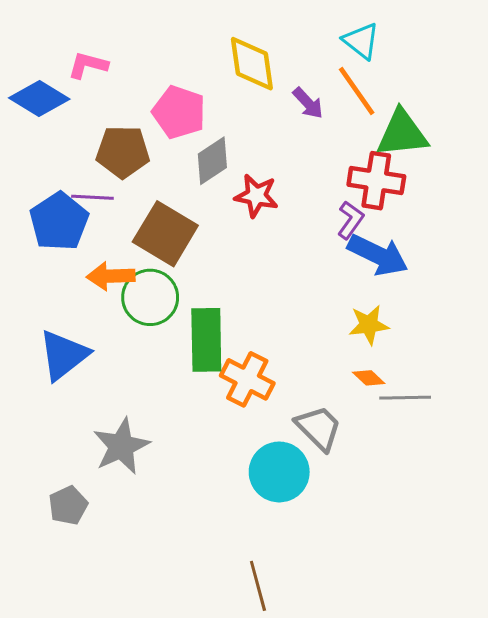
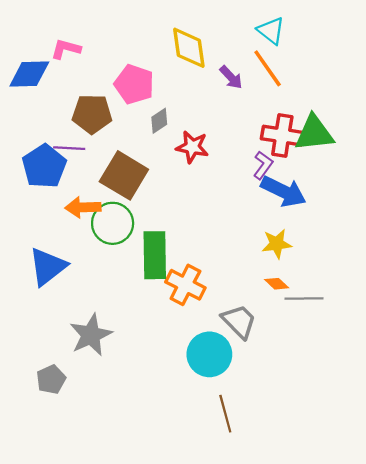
blue diamond: (39, 99) -> (29, 74), turned -33
green triangle: (402, 133) -> (314, 133), moved
gray diamond: (212, 161) -> (159, 121), size x0.7
brown line: (258, 586) -> (225, 414), moved

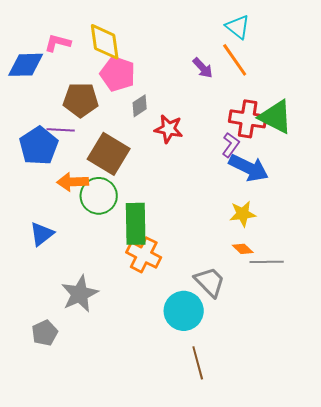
yellow diamond: (189, 48) -> (105, 42), moved
green triangle: (314, 133) -> (276, 117), turned 33
blue triangle: (48, 267) -> (42, 234), size x0.7
orange cross: (185, 285) -> (144, 255), moved

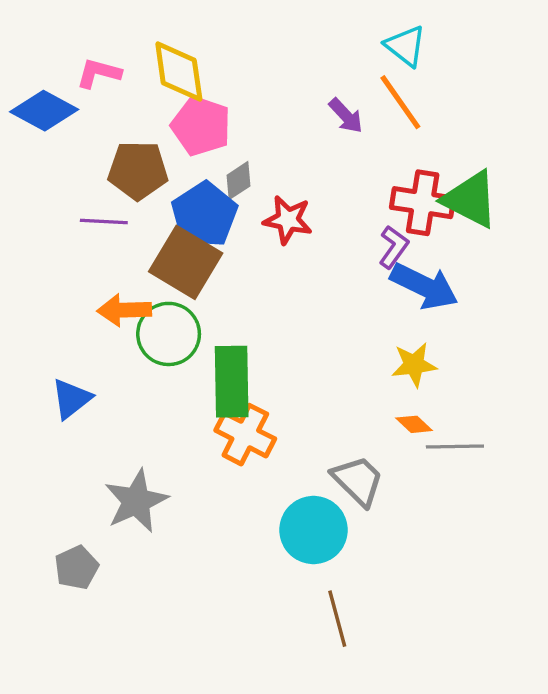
blue diamond: (26, 65) -> (44, 111), turned 30
blue pentagon: (39, 146) -> (204, 215), moved

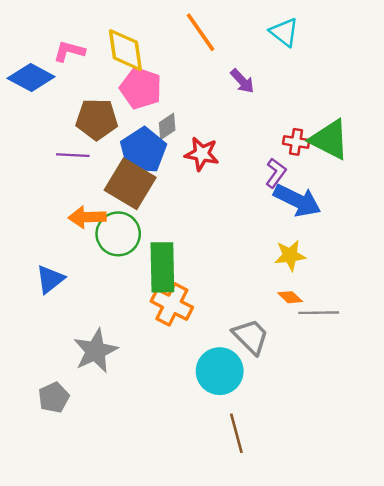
orange line: (400, 102) -> (201, 32), moved
red cross: (423, 203) -> (296, 142), size x0.6

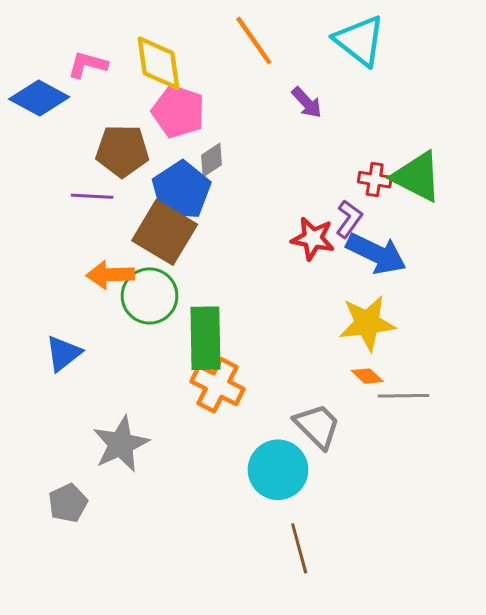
cyan triangle: (284, 32) -> (360, 41), size x1.4
red star: (202, 154) -> (313, 239), moved
yellow star: (290, 255) -> (367, 323), size x1.4

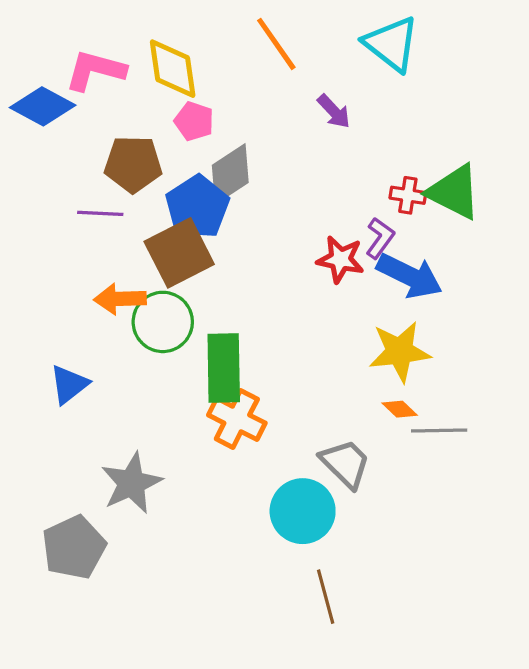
pink L-shape: (88, 65) -> (95, 70), size x1.4
pink pentagon: (178, 112) -> (194, 121), size x0.7
gray diamond: (212, 160) -> (230, 174), size x1.6
brown square: (165, 232) -> (179, 253), turned 32
gray pentagon: (68, 503) -> (74, 547), size x1.5

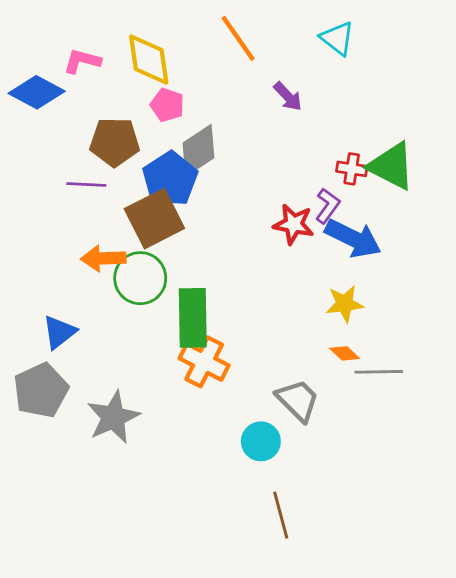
cyan triangle: (391, 44) -> (338, 38), size x0.7
pink L-shape: (95, 70) -> (82, 61), size x0.7
yellow star: (400, 352) -> (345, 304), size x0.7
cyan circle: (303, 511) -> (261, 441), size x0.7
gray pentagon: (74, 547) -> (41, 390), moved

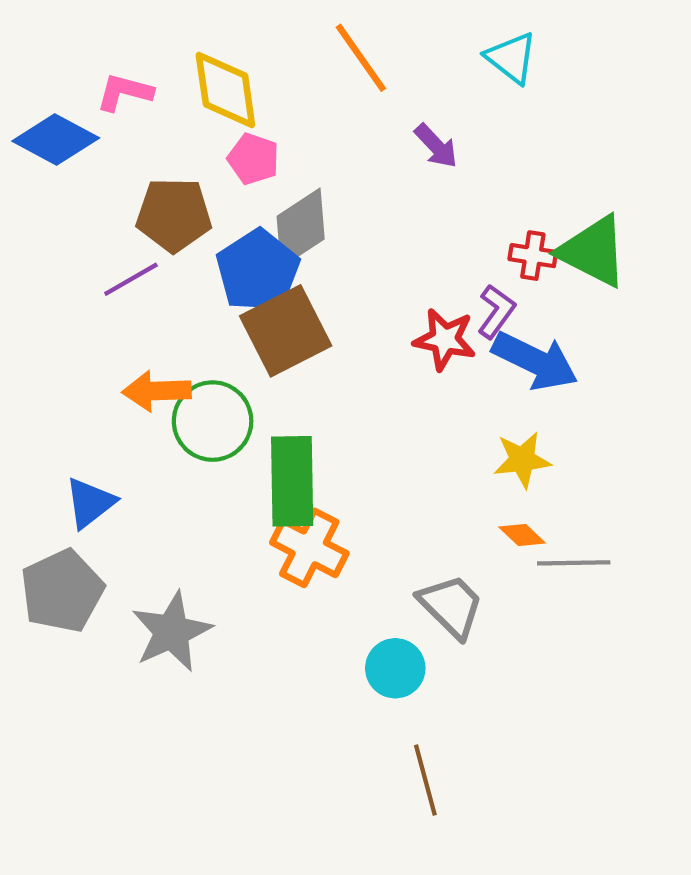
purple line: (86, 184) -> (131, 279), turned -33
brown square: (154, 219) -> (286, 331), moved

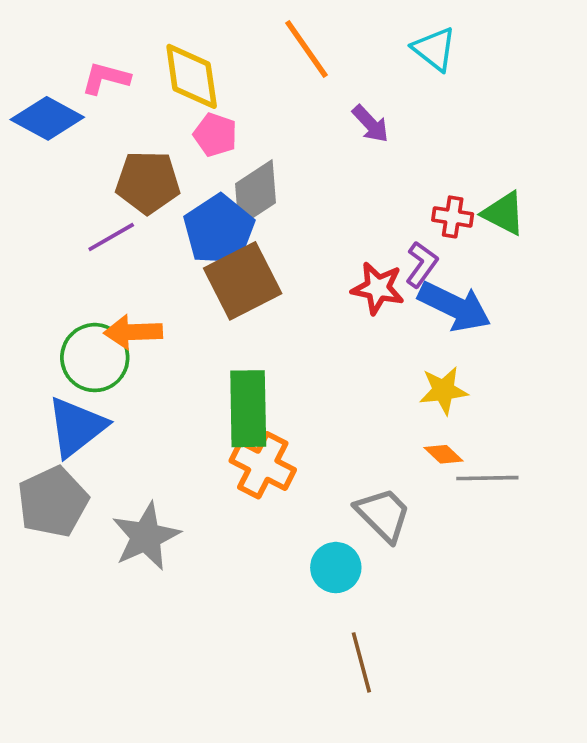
green triangle: (593, 251) -> (504, 213), size x0.7
green circle: (213, 421) -> (95, 358), moved
blue triangle: (90, 503) -> (77, 427), size x1.4

